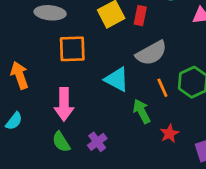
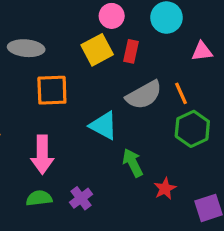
orange line: (162, 88) -> (181, 93), moved
green semicircle: (61, 142) -> (39, 198), turned 115

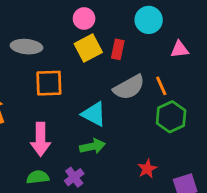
pink circle: (112, 16) -> (84, 19), moved
green arrow: (133, 163) -> (92, 146), moved, turned 105

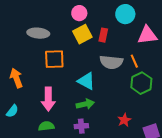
pink triangle: (180, 49) -> (147, 35), size x1.5
gray semicircle: (129, 87) -> (111, 62), turned 35
purple cross: (74, 177) -> (81, 126), moved, turned 32

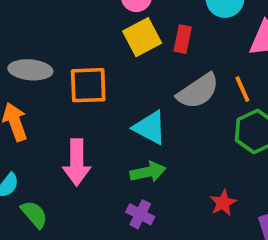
gray ellipse: (38, 33) -> (30, 70), moved
gray semicircle: (111, 62) -> (198, 91), turned -40
green semicircle: (46, 126) -> (34, 214), moved, turned 56
purple cross: (81, 126) -> (140, 214), turned 32

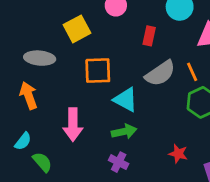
yellow square: (142, 37) -> (77, 29), moved
orange square: (88, 85) -> (98, 71), moved
red star: (223, 203) -> (178, 154), turned -30

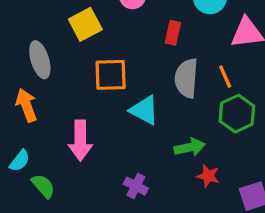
gray ellipse: (40, 58) -> (40, 60), turned 68
gray semicircle: (160, 73) -> (186, 78), turned 128
green arrow: (124, 132) -> (190, 147), moved

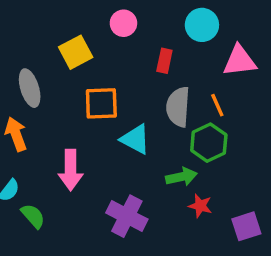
green hexagon: (237, 114) -> (209, 143), moved
purple cross: (136, 186) -> (127, 216), size x1.6

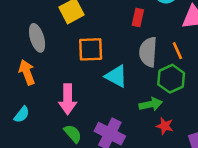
green semicircle: (33, 216) -> (73, 134), moved

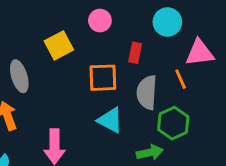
orange square: (91, 49) -> (103, 78), moved
orange line: (177, 51) -> (181, 79), moved

